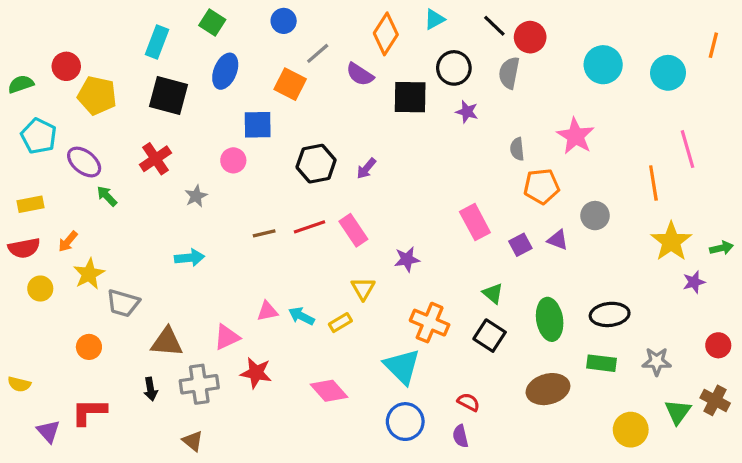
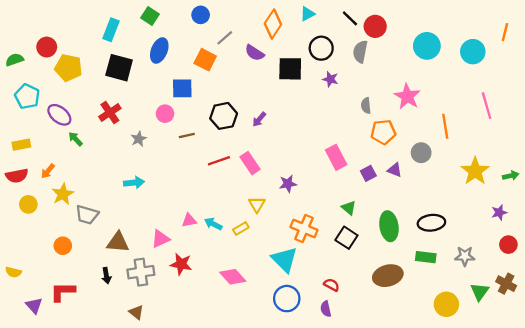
orange line: (653, 183) -> (445, 126), moved
brown line: (264, 233) -> (187, 135), moved
purple star: (694, 282) -> (499, 212), moved

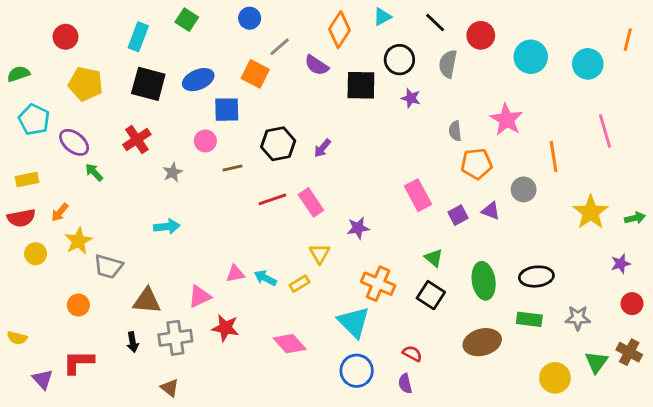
red circle: (375, 26) -> (481, 35), moved
red circle: (47, 47) -> (66, 37), moved
blue ellipse: (159, 50) -> (198, 80), moved, turned 45

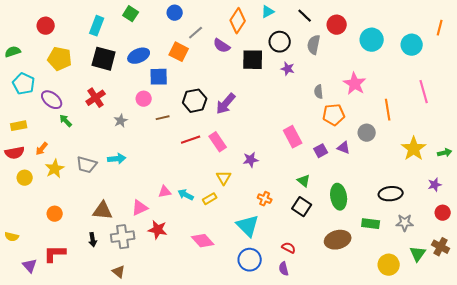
purple arrow: (322, 148) -> (226, 104), size x1.6
gray trapezoid: (108, 267) -> (87, 165), moved
black ellipse: (536, 277) -> (391, 194), moved
orange cross: (378, 284) -> (265, 199), size x0.6

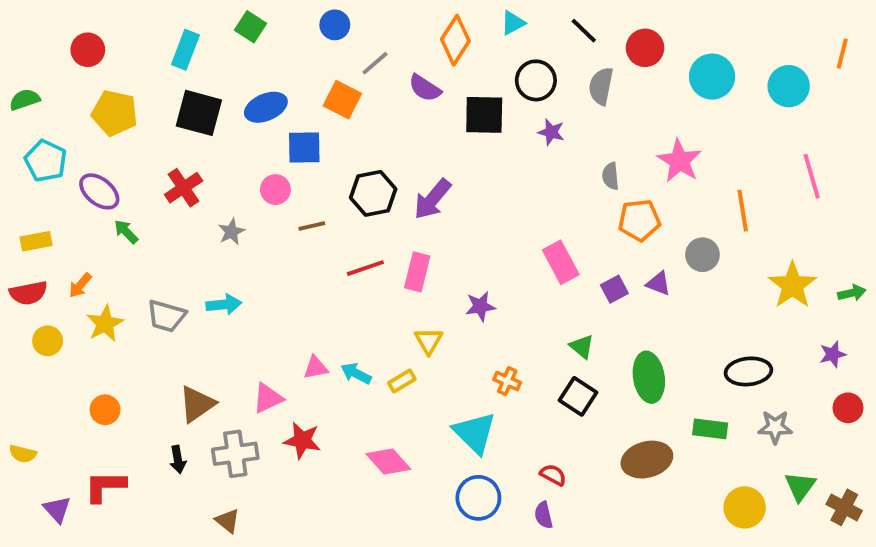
pink rectangle: (218, 142) -> (417, 272), turned 48
brown triangle: (103, 211) -> (197, 404), turned -40
brown cross: (441, 247) -> (844, 507), moved

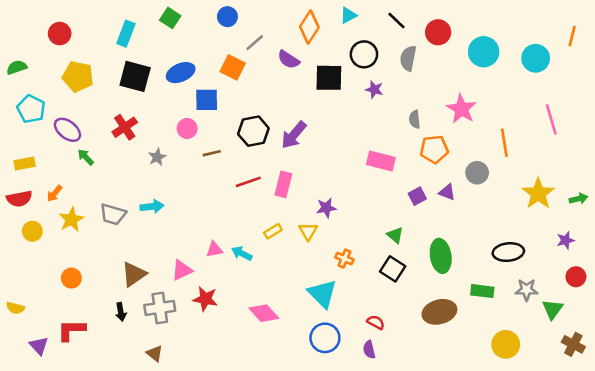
pink rectangle: (561, 262) -> (381, 161), moved, turned -48
yellow triangle: (429, 341) -> (308, 231), moved
yellow rectangle: (402, 381) -> (273, 231), moved
green triangle: (800, 486) -> (553, 309), moved

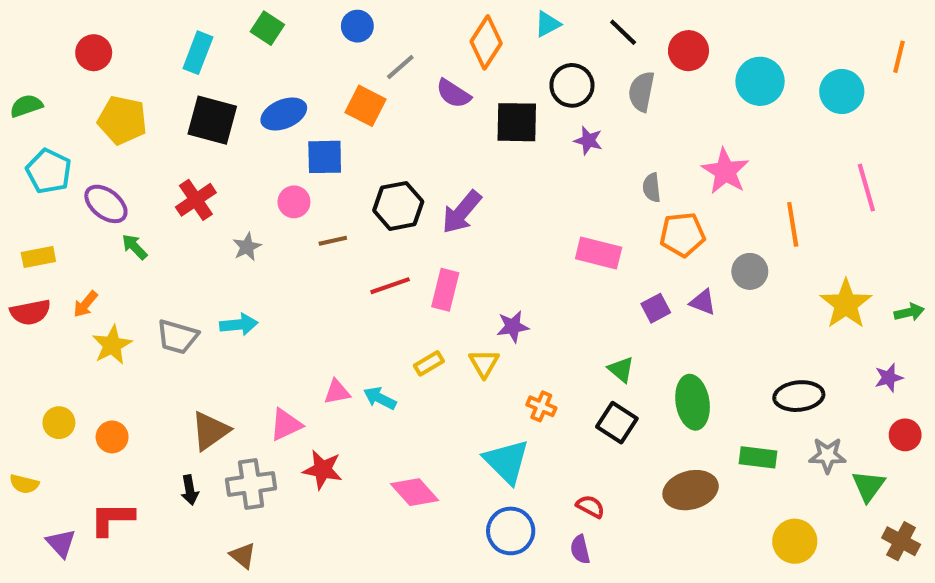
yellow circle: (32, 231) -> (59, 423), moved

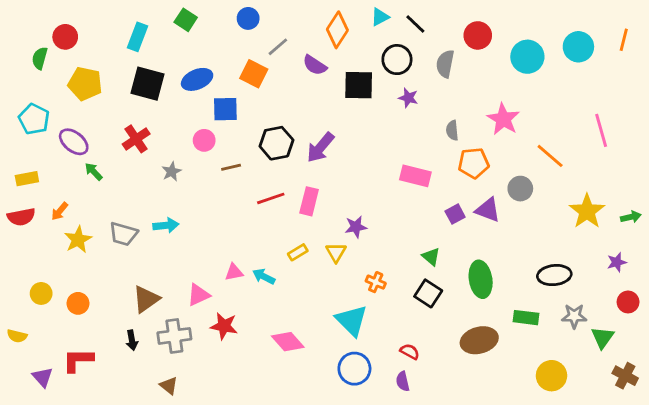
black line: (623, 32) -> (415, 24), moved
cyan circle: (842, 92) -> (578, 47), moved
green semicircle: (26, 106) -> (40, 58), moved, turned -55
orange line: (793, 224) -> (550, 156), turned -40
purple triangle: (703, 302) -> (488, 210), size x1.4

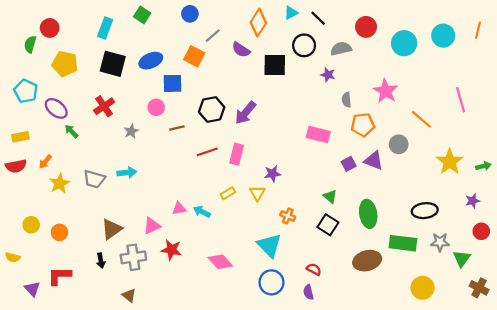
gray semicircle: (445, 64) -> (341, 49), turned 66
purple star: (408, 98) -> (328, 75), moved
green rectangle: (526, 318) -> (403, 243), size x1.4

